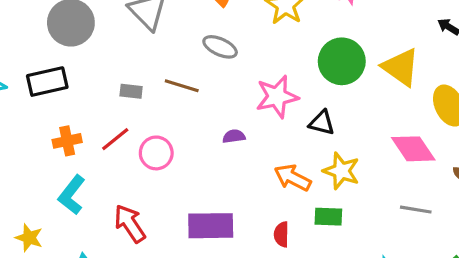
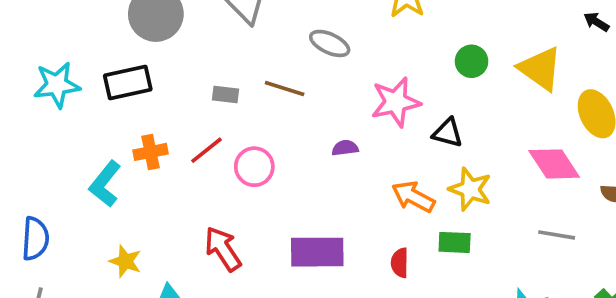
green circle: (342, 61) -> (472, 61), size x0.6
cyan L-shape: (72, 195) -> (105, 184), moved
yellow star: (29, 238) -> (125, 261), moved

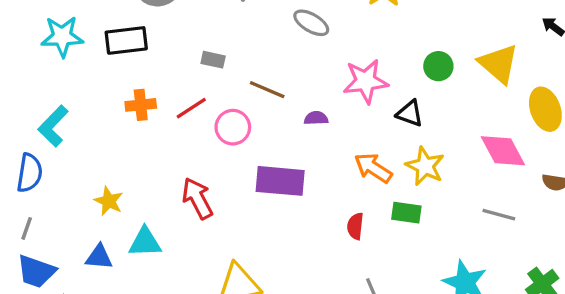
green circle: (472, 61) -> (438, 66), moved
brown line: (285, 88) -> (267, 90), moved
cyan L-shape: (105, 184) -> (53, 126), moved
purple rectangle: (317, 252) -> (280, 181), moved

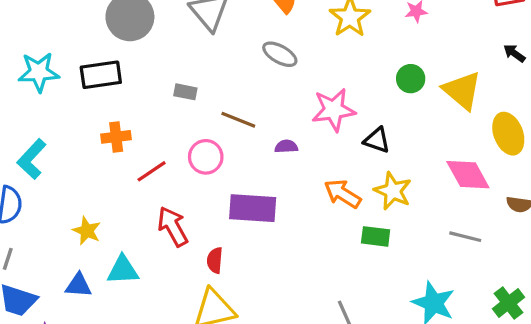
green circle: (438, 66) -> (411, 79), moved
red line: (191, 108) -> (152, 171), moved
red semicircle: (355, 226) -> (215, 260), moved

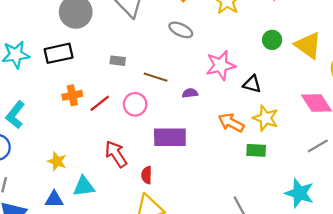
red line: (152, 171) -> (100, 103), moved
gray line: (465, 237) -> (318, 146), turned -40

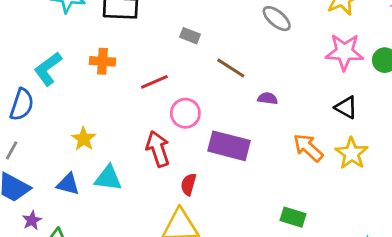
pink star: (221, 65) -> (344, 52), moved
orange cross: (72, 95) -> (102, 61), moved
pink circle: (135, 104) -> (185, 113), moved
green rectangle: (256, 150) -> (293, 217), moved

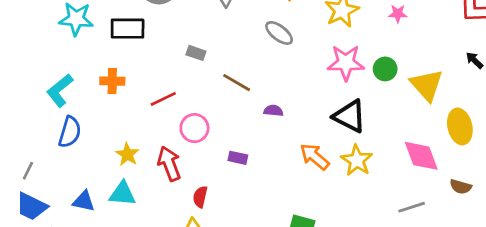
blue semicircle: (22, 105) -> (70, 132), moved
black triangle: (346, 107) -> (350, 116), size x1.5
yellow star: (84, 139) -> (127, 154), moved
purple rectangle: (229, 146) -> (238, 158), size x0.5

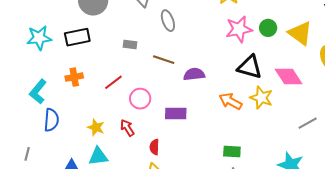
gray ellipse: (279, 33) -> (168, 21), moved, turned 45
purple semicircle: (273, 111) -> (194, 74), size x1.5
pink diamond: (421, 156) -> (288, 76), moved
purple rectangle: (238, 158) -> (176, 113), size x1.5
red arrow: (169, 164) -> (127, 128), size x0.7

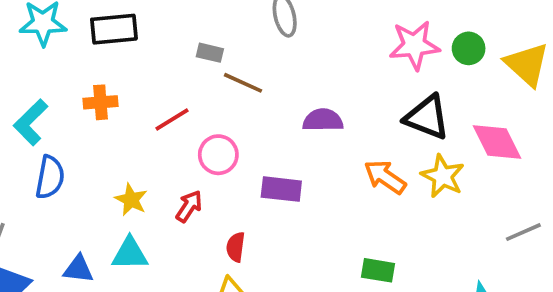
brown line: (164, 60) -> (243, 83), moved
red arrow: (127, 128) -> (189, 206), turned 60

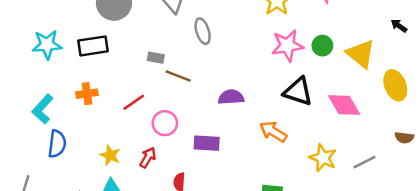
yellow star: (443, 176) -> (323, 158), moved

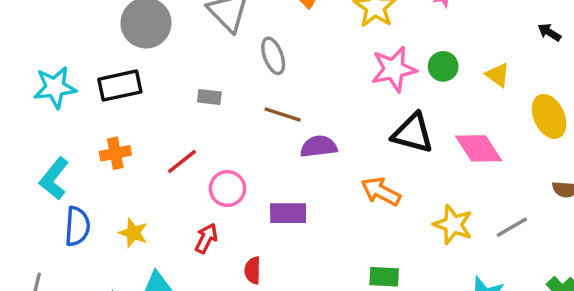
yellow triangle: (361, 54) -> (498, 75), size x0.6
brown line: (178, 76) -> (283, 114), moved
yellow star: (110, 155) -> (133, 233), moved

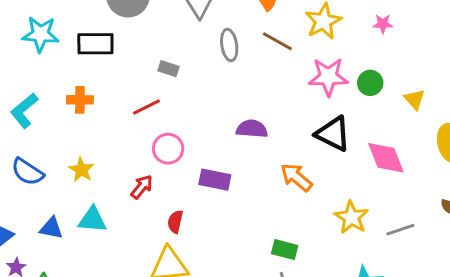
brown line: (283, 114) -> (277, 41), moved
red line: (182, 161) -> (147, 107), moved
blue semicircle: (77, 226) -> (27, 172), moved, turned 108

